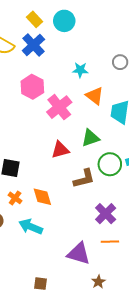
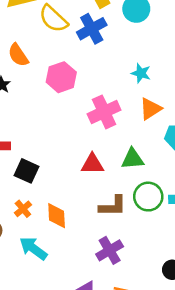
pink hexagon: (32, 87) -> (61, 77), moved
orange triangle: (95, 96) -> (150, 109), turned 36
purple cross: (106, 214) -> (110, 250), moved

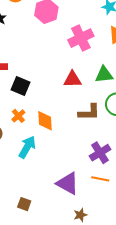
cyan arrow: (33, 248) -> (27, 147), turned 85
purple cross: (110, 250) -> (100, 153), moved

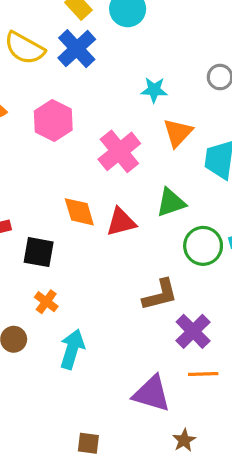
brown L-shape: (89, 112) -> (160, 295), moved
orange diamond: (45, 121) -> (79, 212), moved

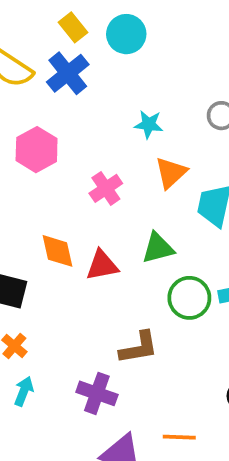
pink cross: (119, 151) -> (106, 188), size x0.7
purple cross: (193, 331) -> (97, 393), moved, turned -30
cyan arrow: (72, 349) -> (24, 391), moved, size x0.7

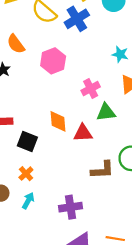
green triangle: (158, 248) -> (106, 112), moved
brown L-shape: (139, 348) -> (102, 170), moved
purple cross: (97, 393) -> (71, 207), turned -35

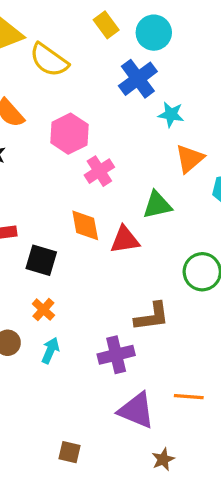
blue cross: (77, 19) -> (138, 79), moved
pink cross: (91, 89) -> (99, 171), moved
brown L-shape: (102, 170) -> (152, 317), moved

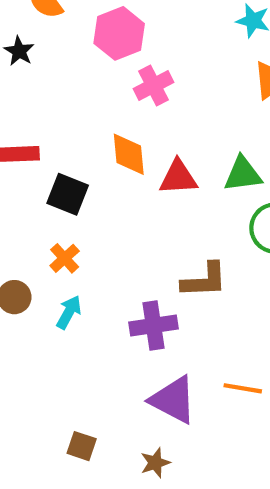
green triangle: (157, 205) -> (243, 174), moved
brown star: (163, 459) -> (155, 463), moved

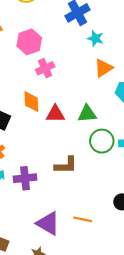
purple cross: (153, 325) -> (25, 178), moved

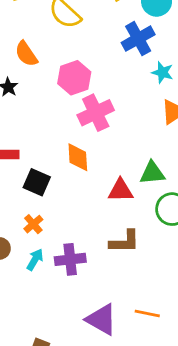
pink cross: (45, 68) -> (96, 113), size x1.4
red triangle: (55, 114) -> (121, 190), moved

